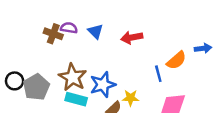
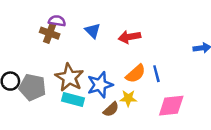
purple semicircle: (69, 28) -> (57, 21), moved
orange semicircle: (176, 60) -> (136, 74), moved
gray pentagon: (36, 87) -> (32, 87), turned -30

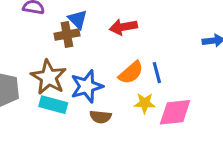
brown cross: (50, 33) -> (67, 35), moved, turned -30
yellow star: (128, 98) -> (145, 103), moved
brown semicircle: (111, 109) -> (100, 117), turned 49

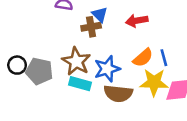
yellow star: (145, 103) -> (154, 82), size x1.6
brown semicircle: (100, 117) -> (118, 93), size x1.6

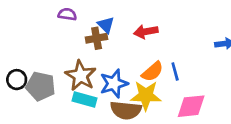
yellow star: (154, 82) -> (146, 96), moved

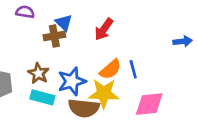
red arrow: (146, 32) -> (104, 29), turned -45
brown star: (81, 76) -> (38, 73), size x0.7

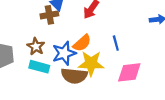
orange semicircle: (110, 69) -> (82, 43), moved

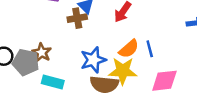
orange semicircle: (82, 43) -> (129, 49), moved
brown star: (36, 46) -> (42, 52), moved
cyan rectangle: (39, 67) -> (53, 82), moved

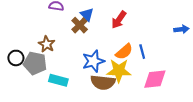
brown cross: (77, 18) -> (80, 25), turned -35
brown star: (42, 52) -> (47, 44), moved

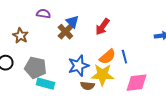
brown star: (47, 44) -> (20, 36), moved
gray pentagon: (35, 63) -> (35, 68), moved
brown semicircle: (103, 82) -> (87, 86), size x0.6

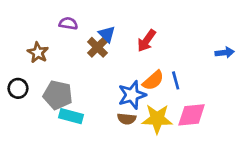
blue star: (78, 66) -> (132, 95), moved
yellow star: (102, 75) -> (157, 119), moved

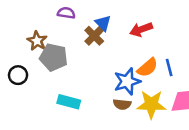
red arrow: (147, 41) -> (141, 29), turned 35
gray pentagon: (58, 95) -> (54, 57), moved

